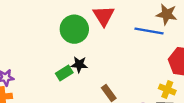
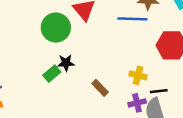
yellow cross: (167, 89) -> (138, 75), moved

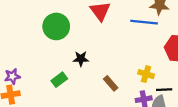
green circle: (56, 28) -> (56, 26), moved
green rectangle: (52, 74) -> (59, 80), moved

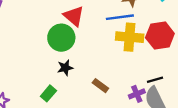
green circle: (56, 26) -> (61, 38), moved
yellow cross: (146, 74) -> (130, 37), moved, size x1.6

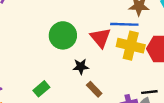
red triangle: (74, 16) -> (100, 38), moved
black star: (65, 68) -> (81, 66), moved

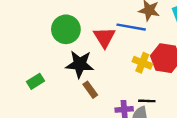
yellow cross: (131, 46) -> (142, 63), moved, size x0.7
black star: (81, 66) -> (80, 64), size x1.6

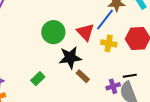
blue line: (131, 27) -> (105, 19), turned -50
yellow cross: (142, 63) -> (109, 43), moved

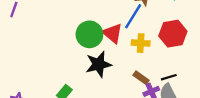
green circle: (53, 32) -> (89, 34), moved
brown rectangle: (83, 76) -> (141, 78), moved

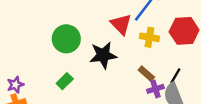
green circle: (89, 34) -> (66, 39), moved
black line: (169, 77) -> (175, 76), turned -49

